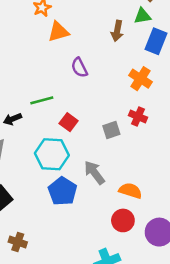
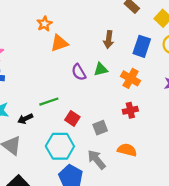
green triangle: (142, 16) -> (101, 69), moved
red cross: (138, 116) -> (130, 110), turned -32
gray square: (111, 130) -> (100, 128), moved
orange semicircle: (130, 191) -> (127, 150), moved

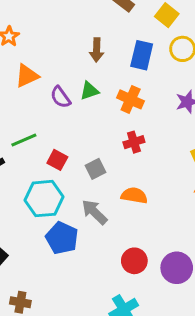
orange triangle: (59, 43) -> (27, 76), moved

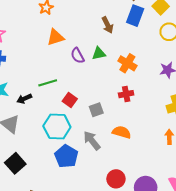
brown arrow: (97, 50) -> (107, 25), turned -35
blue rectangle: (142, 55) -> (135, 16), moved

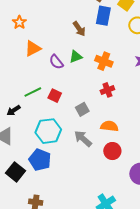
red square: (70, 100) -> (55, 96), moved
blue pentagon: (66, 156) -> (40, 160), moved
red circle: (116, 179) -> (112, 151), moved

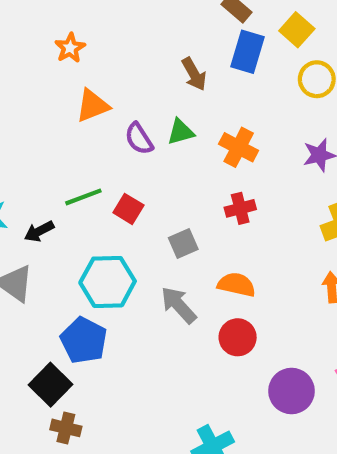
black square: (16, 172) -> (51, 385), moved

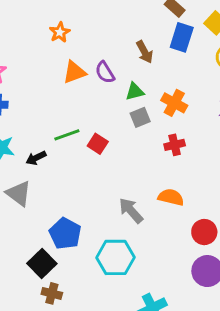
purple semicircle: (139, 139) -> (105, 72), moved
gray square: (183, 244) -> (140, 117), moved
cyan hexagon: (108, 282) -> (116, 257), moved
red circle: (238, 337) -> (204, 232), moved

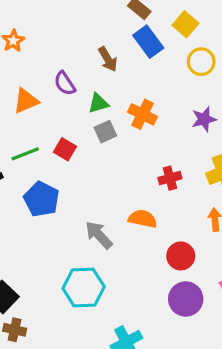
blue rectangle: (182, 37) -> (148, 42), turned -52
orange triangle: (74, 72) -> (26, 101), moved
red square: (98, 144) -> (65, 149), moved
red cross: (175, 145) -> (170, 178), moved
blue pentagon: (65, 233) -> (41, 199), moved

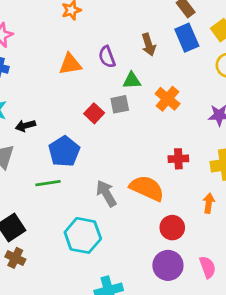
gray square: (105, 132) -> (120, 104), moved
green line: (25, 154) -> (48, 183), moved
orange semicircle: (143, 219) -> (147, 188), size x1.4

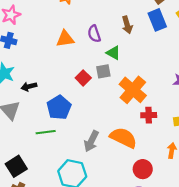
green triangle: (132, 81) -> (113, 53), turned 32
orange cross: (168, 99) -> (133, 90), moved, size x1.4
gray arrow: (106, 193) -> (91, 141), turned -125

